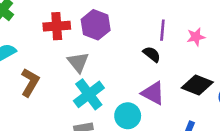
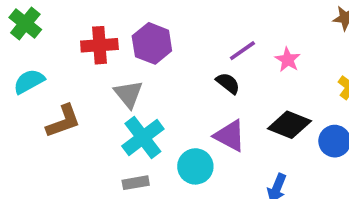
purple line: (162, 30) -> (242, 51), turned 50
pink star: (196, 37) -> (288, 60), turned -30
brown L-shape: (30, 82) -> (63, 121), turned 40

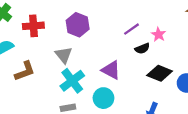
red cross: (99, 45) -> (33, 26), moved
black semicircle: (228, 83) -> (142, 48), moved, turned 120
purple triangle: (230, 136) -> (111, 70), moved

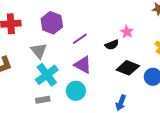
purple line: (132, 29) -> (80, 39), moved

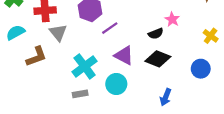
purple line: (80, 39) -> (110, 28), moved
gray triangle: (39, 51) -> (58, 32), moved
black diamond: (128, 68) -> (158, 59), moved

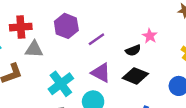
purple line: (110, 28) -> (96, 39), moved
gray triangle: (58, 32) -> (34, 49), turned -48

